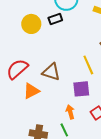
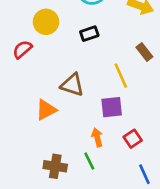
black rectangle: (55, 19) -> (89, 34), moved
red semicircle: (17, 69) -> (22, 49), moved, size x0.7

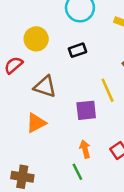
brown triangle: (72, 85) -> (45, 87), moved
purple square: (112, 107) -> (86, 110), moved
brown cross: (55, 166) -> (22, 177), moved

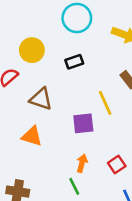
orange triangle: (36, 123) -> (32, 136), turned 45
orange arrow: (85, 149) -> (82, 163), turned 30

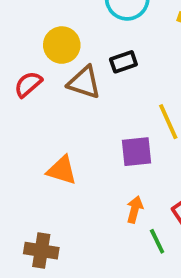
brown triangle: (41, 99) -> (84, 82), moved
green line: (74, 186) -> (157, 241), moved

